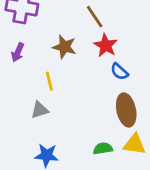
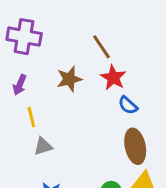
brown star: (64, 47) -> (69, 79), turned -30
yellow line: (49, 81) -> (31, 117), moved

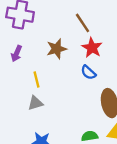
blue semicircle: (128, 105) -> (88, 72), moved
yellow line: (31, 117) -> (37, 79), moved

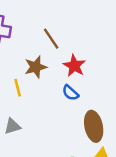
brown line: (83, 23) -> (51, 39), moved
yellow line: (37, 79) -> (18, 88), moved

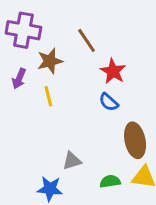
brown star: (36, 67) -> (50, 61), moved
gray triangle: (12, 126) -> (72, 161), moved

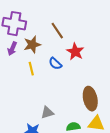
purple arrow: (19, 79) -> (12, 49), moved
blue semicircle: (109, 102) -> (55, 64), moved

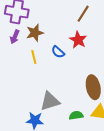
brown line: (57, 31) -> (83, 14), moved, turned 66
gray triangle: (47, 113) -> (50, 101), size x1.5

